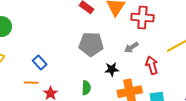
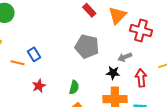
black star: (112, 69) -> (113, 73), moved
orange line: (31, 83) -> (18, 63), moved

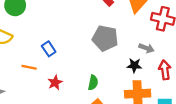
gray arrow: (125, 57) -> (146, 48), turned -136
orange line: (18, 63) -> (29, 67), moved

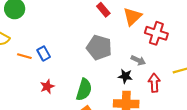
orange line: (29, 67) -> (24, 56), moved
green semicircle: (93, 83) -> (84, 90), size x1.5

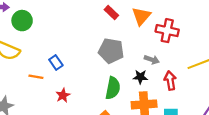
orange line: (24, 56) -> (36, 77), moved
green semicircle: (84, 90) -> (113, 88), moved

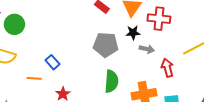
black star: (140, 77) -> (133, 33), moved

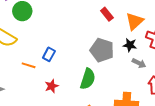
blue rectangle: (52, 62) -> (49, 54), turned 56
green semicircle: (111, 81) -> (88, 79), moved

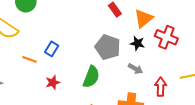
gray arrow: (139, 63) -> (135, 69), moved

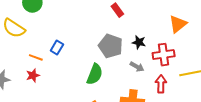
orange triangle: (144, 18) -> (178, 24), moved
red cross: (166, 37) -> (164, 55), moved, turned -30
red star: (53, 82) -> (33, 75), moved

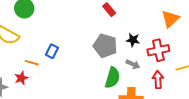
green semicircle: (95, 74) -> (113, 78), moved
red star: (33, 75) -> (21, 78), moved

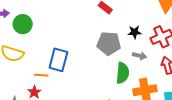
blue rectangle: (52, 51) -> (58, 60), size x1.6

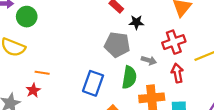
black star: (135, 32) -> (136, 22), moved
blue rectangle: (58, 60) -> (93, 83), moved

